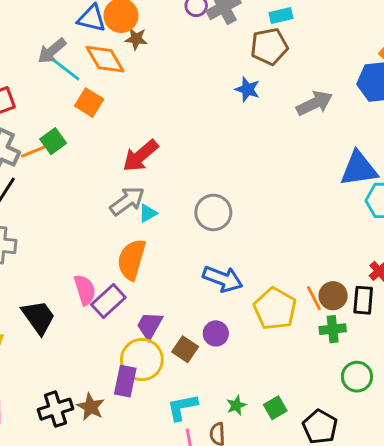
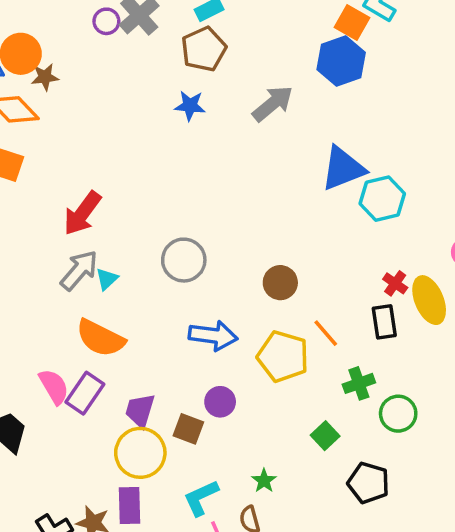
orange semicircle: (132, 260) -> (100, 338), turned -66
brown circle: (333, 296) -> (280, 283), moved
green cross: (333, 329) -> (359, 383), moved
purple rectangle: (125, 381) -> (130, 505), moved
green square: (275, 408) -> (325, 436), moved

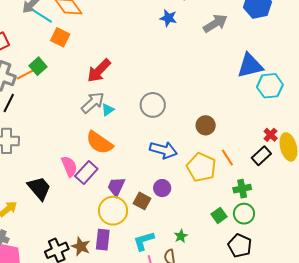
black rectangle: (384, 322) -> (261, 156), turned 48
green circle: (398, 414) -> (244, 214), moved

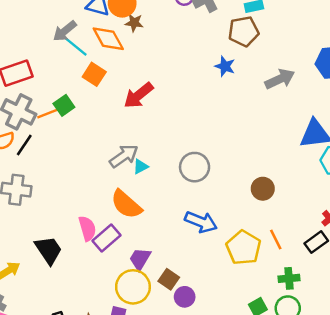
red arrow: (99, 71) -> (138, 95), moved
brown circle: (206, 125) -> (263, 189), moved
purple circle: (162, 188) -> (185, 297), moved

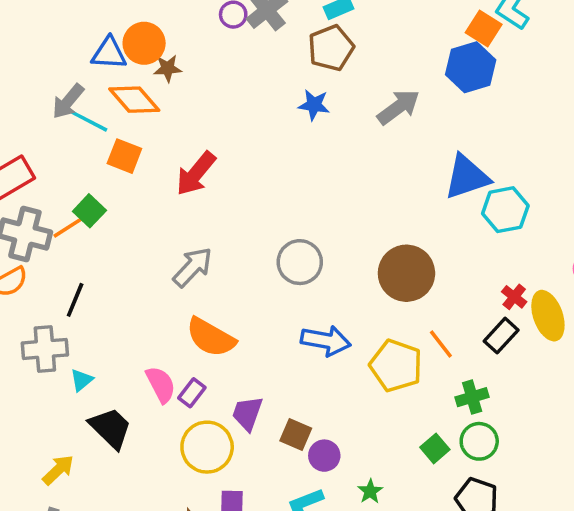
black line: (24, 145) -> (75, 300), moved
cyan triangle: (141, 166) -> (81, 380), moved
brown circle: (263, 189) -> (406, 273), size x1.6
purple rectangle: (107, 238) -> (192, 393), size x0.7
yellow circle: (133, 287) -> (207, 447), moved

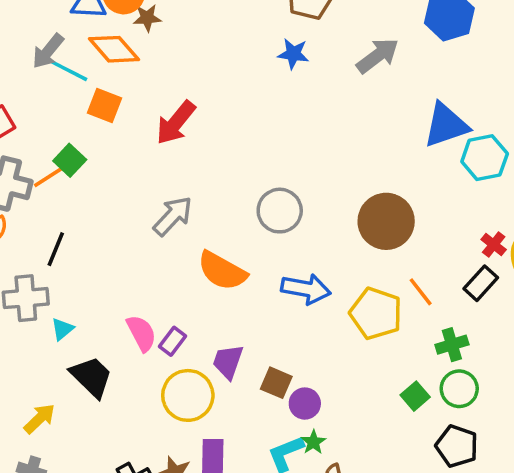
orange semicircle: (211, 337) -> (222, 271), moved
green star: (370, 491) -> (313, 442), moved

